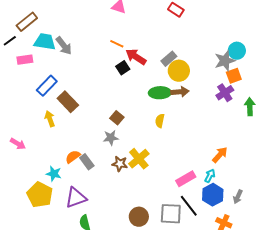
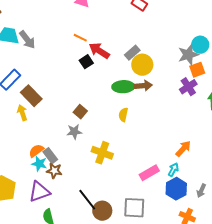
yellow arrow: (50, 119) -> (22, 113), moved
yellow cross: (139, 159) -> (102, 153), turned -30
brown star: (120, 164) -> (54, 171), moved
cyan star: (54, 174) -> (39, 164), moved
black line: (189, 206) -> (87, 200), moved

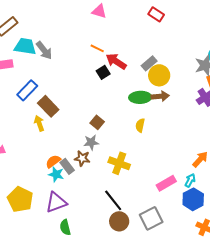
brown star: (54, 171) -> (82, 158), moved
black line: (87, 200) -> (113, 200), moved
gray square: (134, 208) -> (151, 218), turned -30

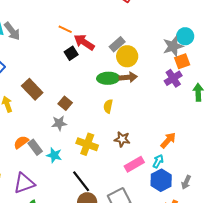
brown rectangle: (48, 106) -> (32, 89), moved
brown star: (82, 158) -> (122, 139), moved
cyan star: (56, 174) -> (54, 155), moved

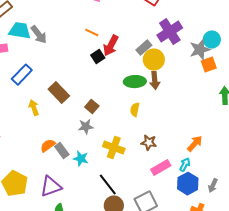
red arrow: (84, 42) -> (111, 46), turned -95
brown arrow: (128, 77) -> (155, 81), turned 90
purple cross: (173, 78) -> (170, 32), moved, size x1.4

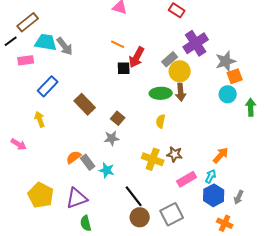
cyan circle: (212, 40) -> (228, 94), moved
black square: (98, 57) -> (124, 68), turned 32
yellow arrow: (34, 108) -> (40, 119), moved
yellow cross: (114, 148) -> (153, 159), moved

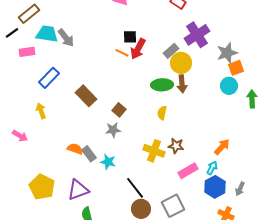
orange line: (118, 44) -> (122, 53), moved
black square: (124, 68) -> (130, 37), moved
orange semicircle: (74, 157) -> (75, 149), turned 56

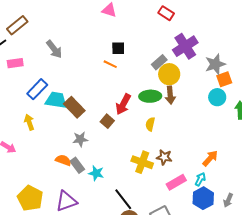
cyan trapezoid: (47, 34) -> (56, 100), moved
red arrow: (138, 49) -> (123, 104), moved
gray star: (113, 130) -> (80, 139), moved

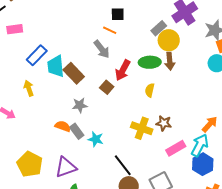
gray arrow: (54, 49) -> (102, 49), moved
cyan trapezoid: (56, 100) -> (56, 66), turned -105
cyan arrow: (200, 179) -> (200, 145), size x1.6

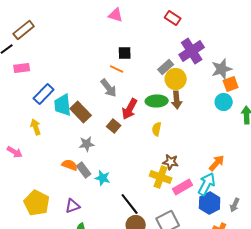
yellow cross: (142, 128) -> (161, 177), moved
purple triangle: (66, 167) -> (73, 206), size x0.7

